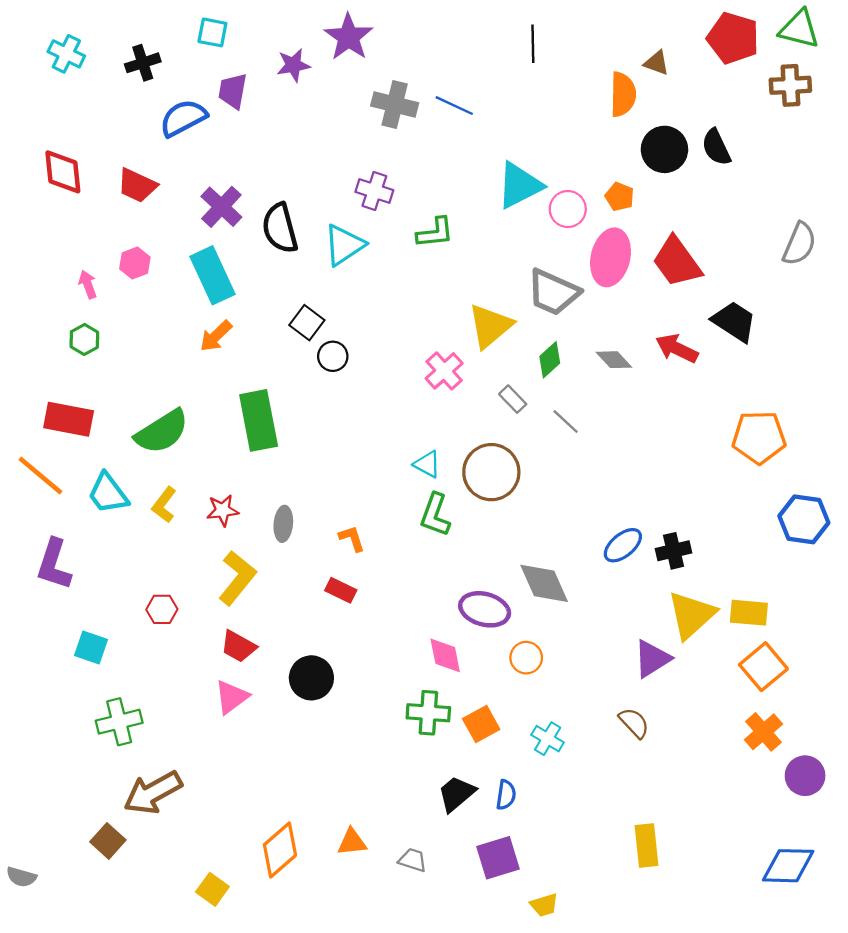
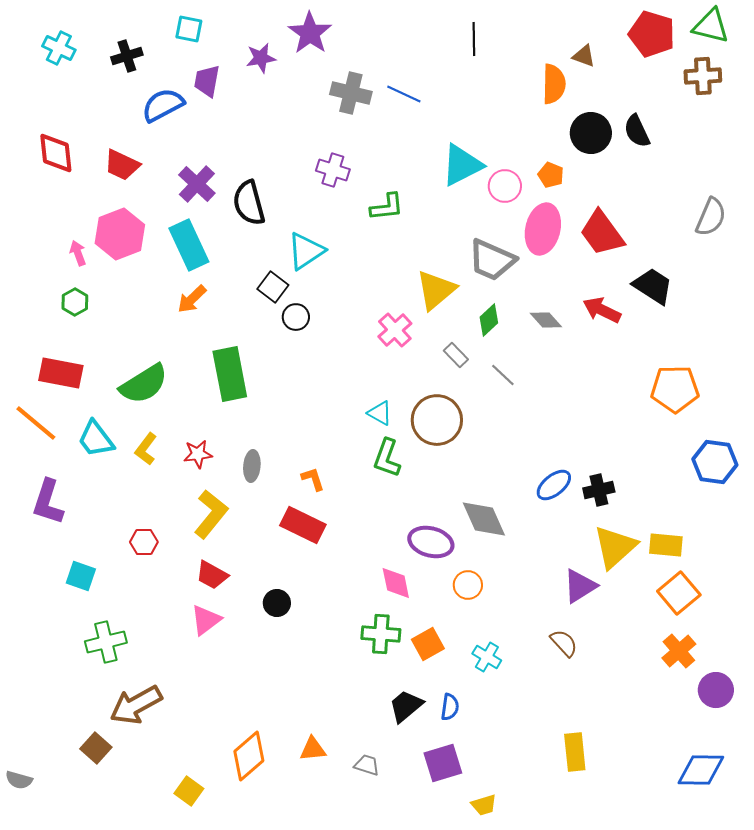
cyan triangle: (344, 245) -> (306, 251), moved
pink hexagon: (135, 263) -> (120, 234), size x1.8
red rectangle: (341, 590) -> (303, 525), size x1.6
black circle: (311, 678) -> (277, 603), size x0.7

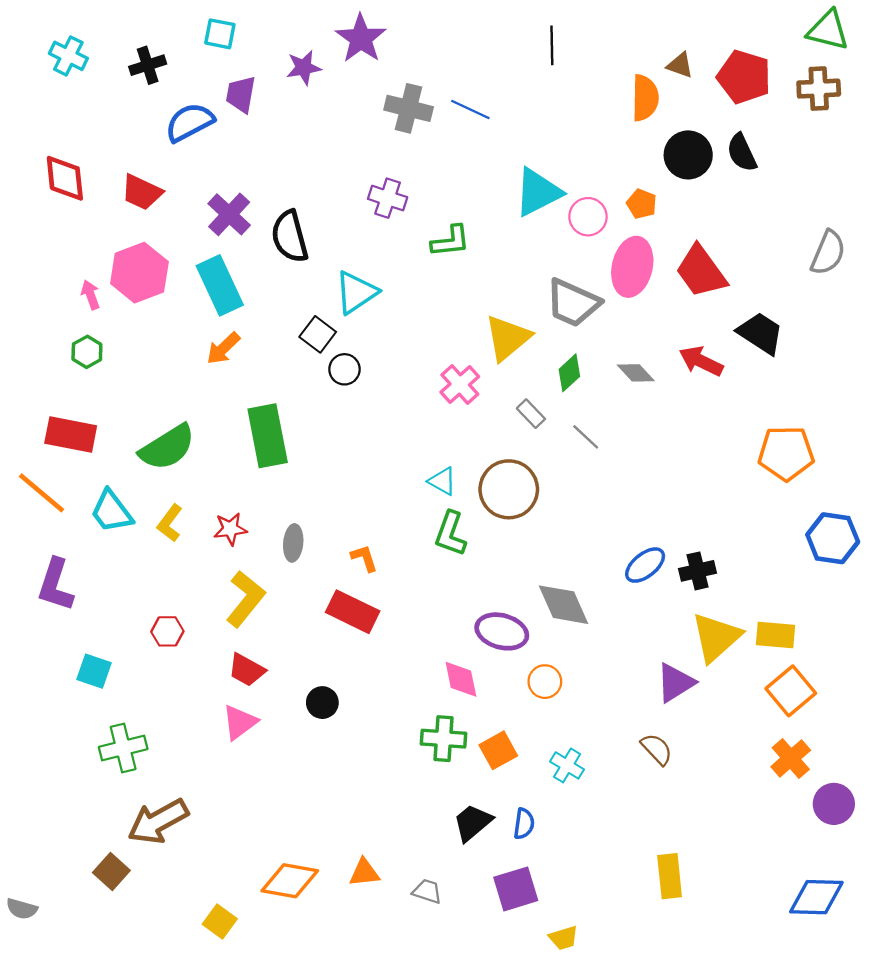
red pentagon: (652, 34) -> (744, 77), moved
orange diamond: (249, 756) -> (290, 881), turned 51

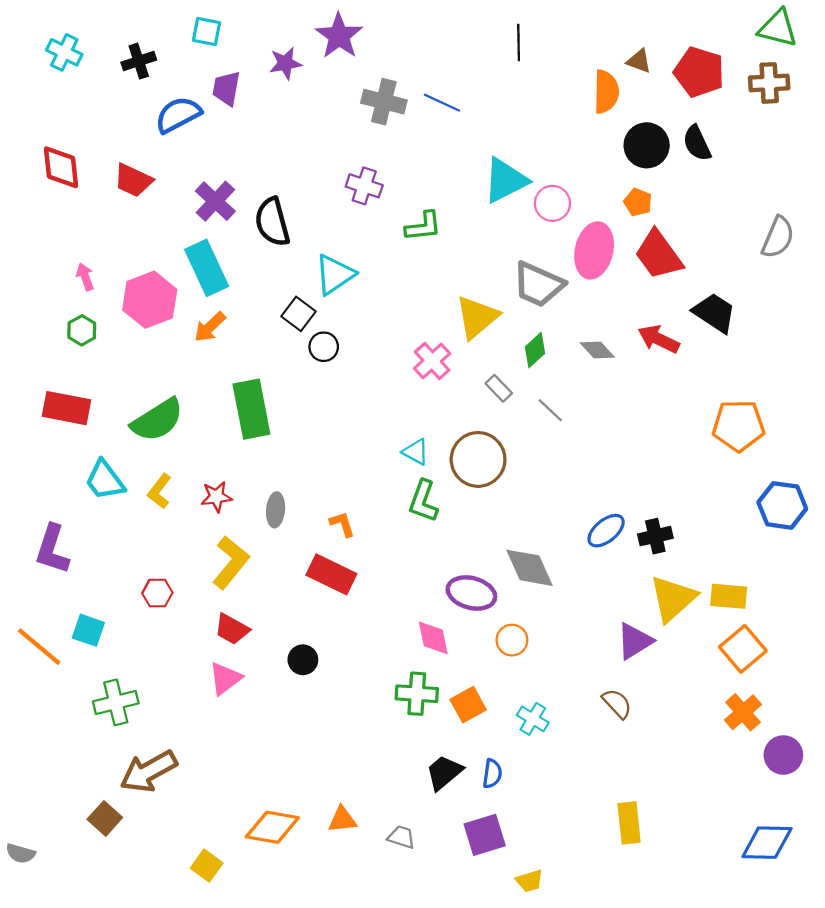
orange pentagon: (642, 204) -> (638, 202), moved
pink hexagon: (139, 273) -> (150, 300), moved
orange line: (42, 493) -> (39, 647), moved

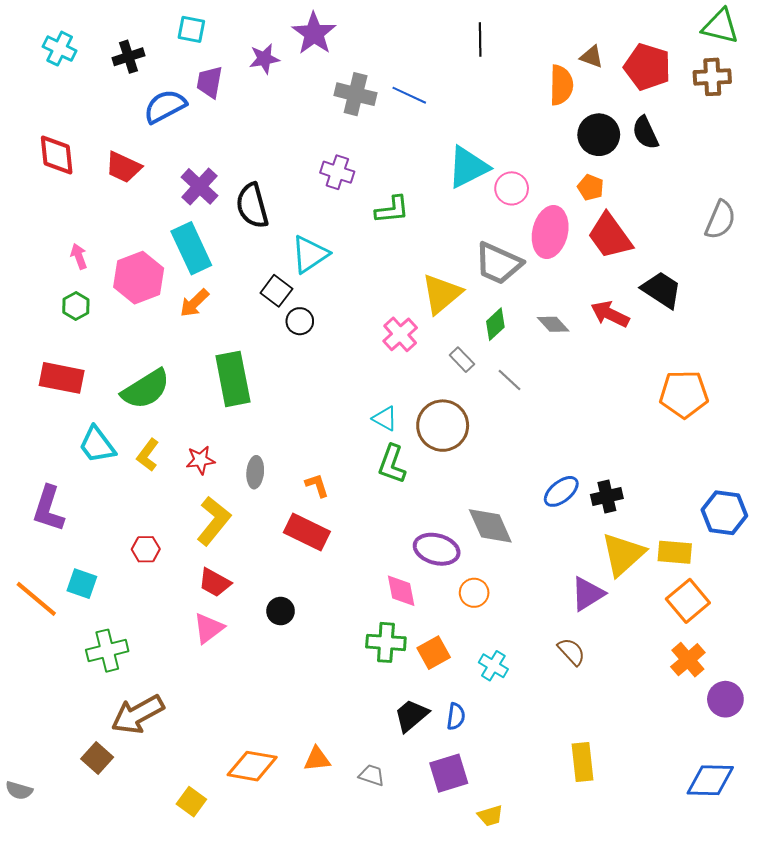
blue hexagon: (782, 505) -> (724, 513), moved

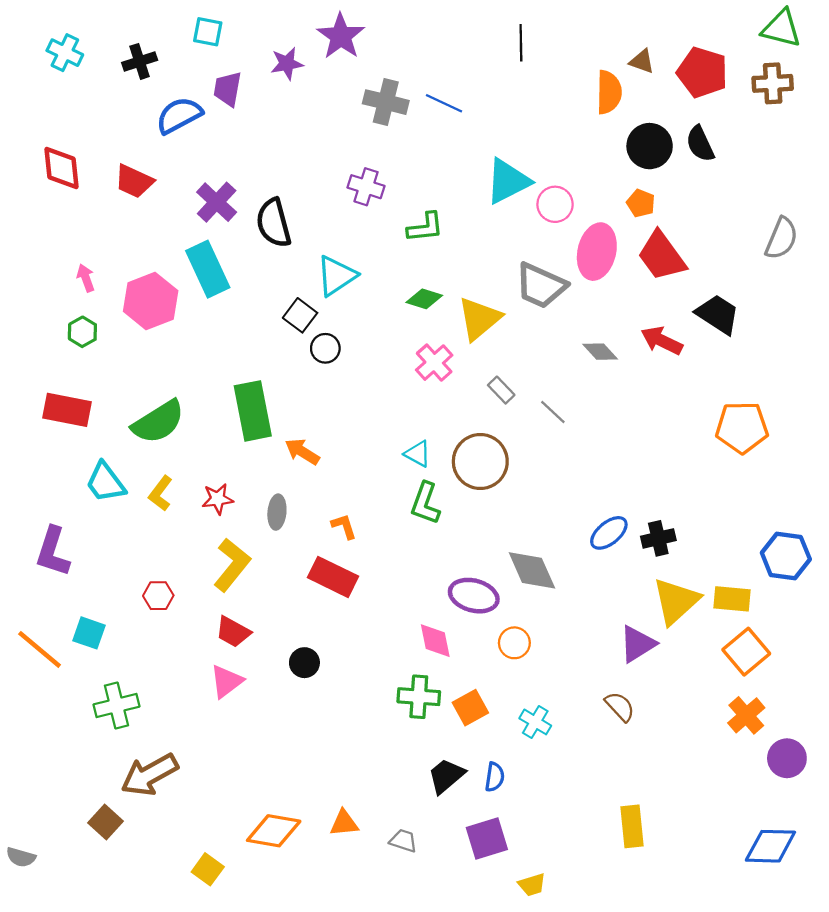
orange arrow: (194, 303) -> (302, 452), moved, turned 76
green diamond: (495, 324) -> (424, 299), moved, turned 60

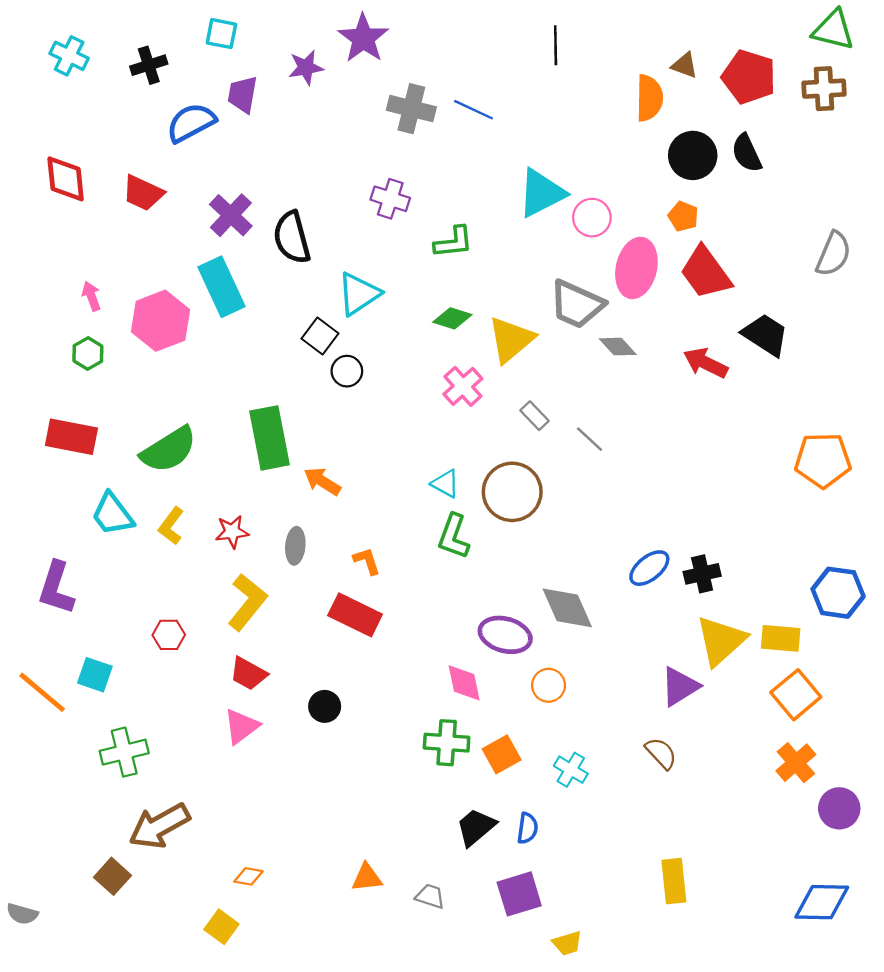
gray diamond: (600, 352) -> (618, 347), moved
orange pentagon: (742, 427) -> (823, 460), moved
orange diamond: (274, 831) -> (248, 876), moved, size x0.5

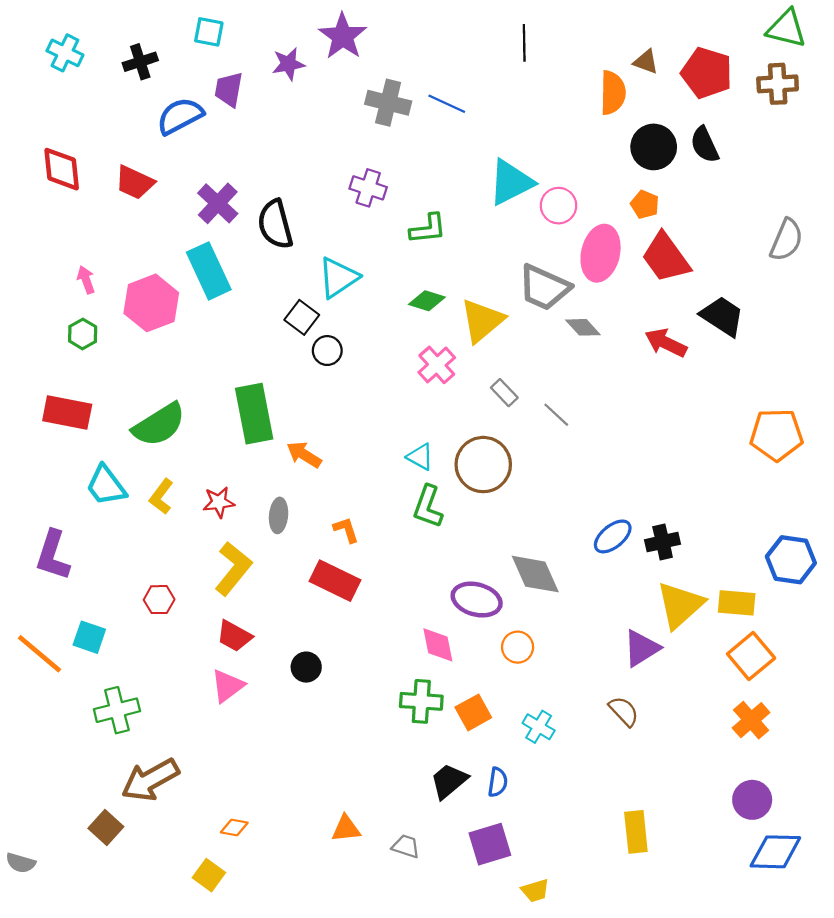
purple circle: (839, 808) -> (752, 800), moved

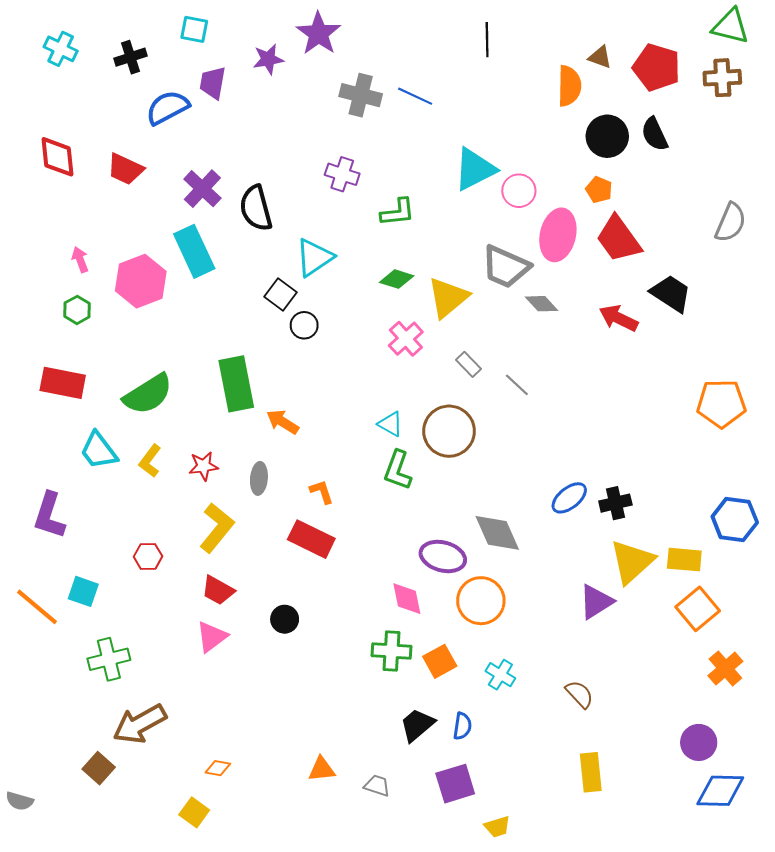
orange circle: (518, 647) -> (481, 601), size x1.6
brown semicircle: (624, 711) -> (580, 694), moved
orange cross: (751, 720) -> (725, 668), moved

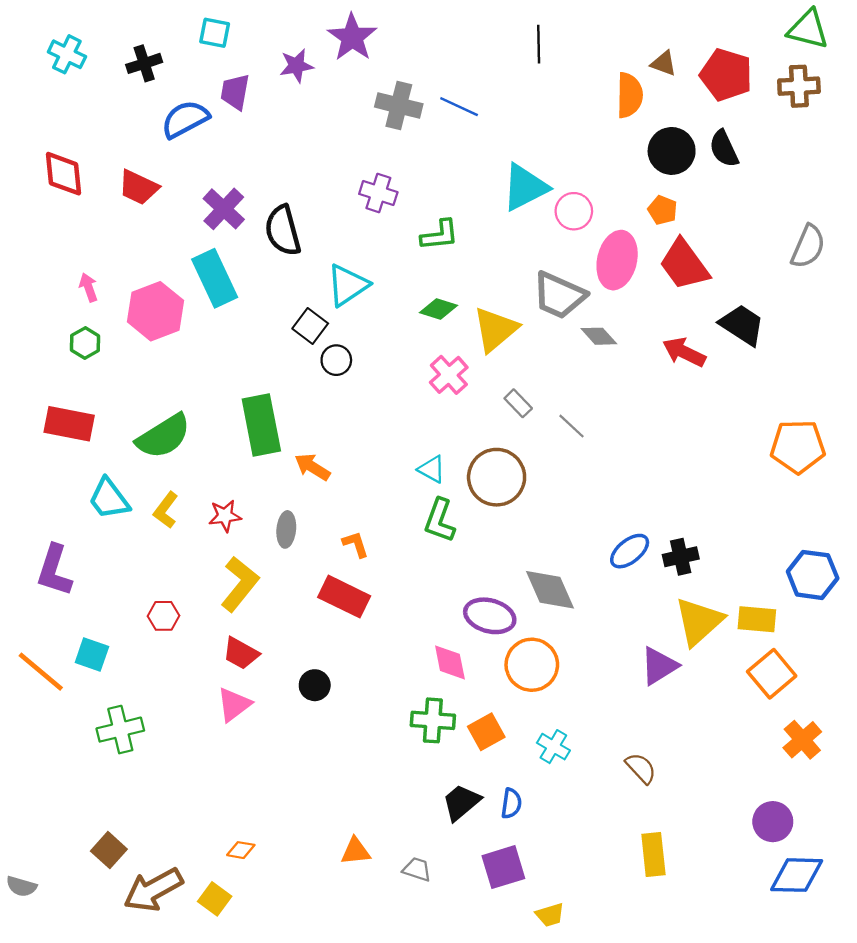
brown arrow: (140, 724) -> (153, 890), moved

